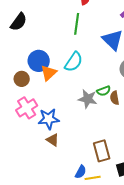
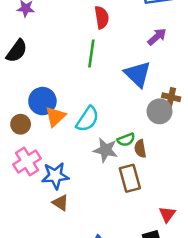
cyan semicircle: (74, 62) -> (87, 119), moved
brown rectangle: (102, 151) -> (130, 178), moved

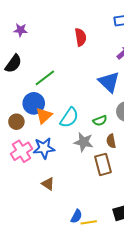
green line: (91, 53) -> (45, 78), moved, turned 45
green semicircle: (126, 140) -> (100, 121), moved
blue star: (55, 176) -> (44, 148), moved

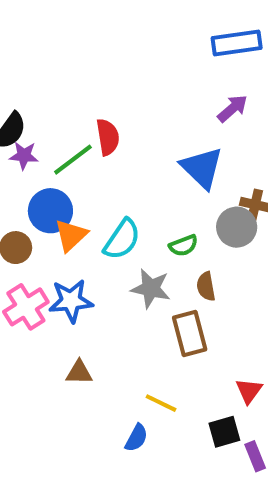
purple star: (20, 30) -> (24, 155), moved
red semicircle: (81, 37) -> (108, 137), moved
brown triangle: (48, 184) -> (79, 372), turned -32
yellow line: (89, 222) -> (161, 403), moved, turned 35

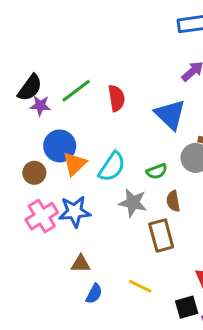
red semicircle: (108, 137) -> (116, 98), moved
green line: (73, 160) -> (76, 91), moved
blue semicircle: (136, 438) -> (94, 294), moved

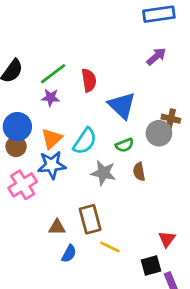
purple star: (40, 106) -> (50, 98), moved
blue triangle: (170, 115) -> (122, 105), moved
blue circle: (60, 146) -> (17, 127), moved
blue star: (75, 212) -> (52, 165), moved
brown rectangle: (161, 235) -> (90, 219), moved

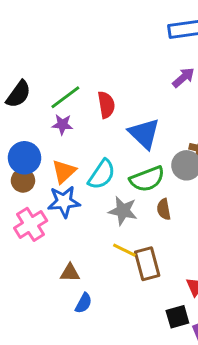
green semicircle: (125, 145) -> (147, 179), size x1.6
brown rectangle: (90, 219) -> (147, 264), moved
yellow line: (110, 247) -> (124, 250), moved

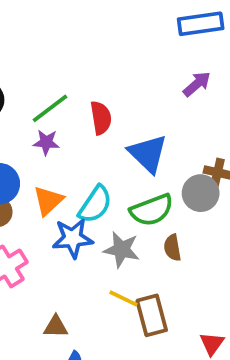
blue star: (64, 202) -> (73, 238), moved

